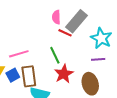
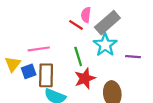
red line: (65, 33) -> (76, 25), moved
cyan star: (101, 38) -> (105, 45), moved
purple line: (98, 59) -> (133, 57), moved

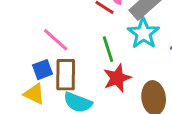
pink line: (39, 49) -> (56, 40), turned 50
yellow triangle: (13, 64) -> (34, 94), moved, turned -42

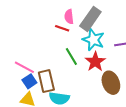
pink line: (56, 40) -> (24, 67), moved
red star: (117, 78) -> (95, 62), moved

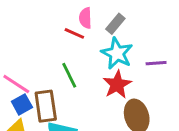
gray rectangle: (90, 19) -> (115, 24), size x0.6
green line: (71, 56) -> (69, 75), moved

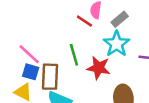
red star: (117, 84) -> (99, 68), moved, turned 30
blue square: (22, 104) -> (31, 72), turned 35

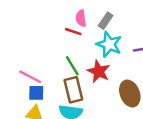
red star: (99, 68) -> (99, 71), turned 30
brown rectangle: (50, 77) -> (73, 90), moved

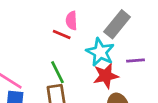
gray rectangle: (106, 21) -> (117, 24), moved, size x1.5
red star: (99, 71) -> (106, 76), moved, turned 30

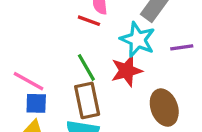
red star: (106, 76) -> (127, 71), moved

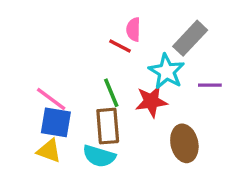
blue square: (36, 103) -> (56, 122), size x1.4

